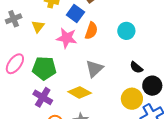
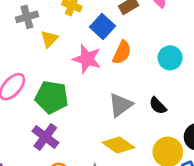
gray cross: (14, 19) -> (27, 17), moved
black semicircle: (136, 67) -> (158, 106), moved
yellow diamond: (80, 92) -> (118, 145), moved

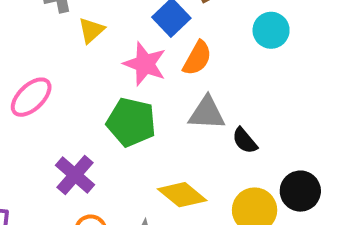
cyan circle: (170, 58) -> (271, 30), moved
green pentagon: (52, 97) -> (131, 122), moved
gray triangle: (120, 105) -> (207, 113), moved, turned 36

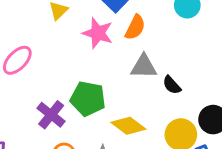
green pentagon: (131, 122) -> (88, 99), moved

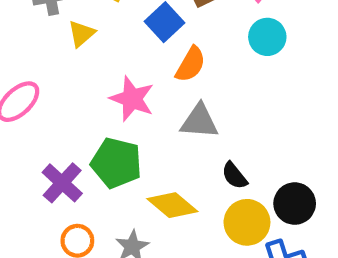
pink star: (98, 33) -> (132, 99), moved
black semicircle: (172, 85) -> (234, 176), moved

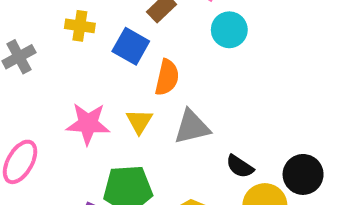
yellow triangle: (82, 34) -> (139, 121), moved
pink star: (132, 99) -> (88, 124), moved

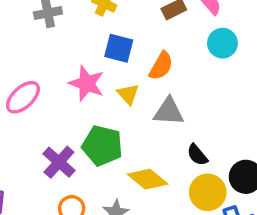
blue square: (131, 46) -> (119, 48), moved, turned -32
yellow triangle: (139, 121) -> (128, 94), turned -30

